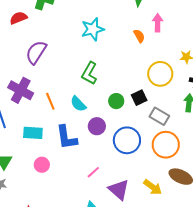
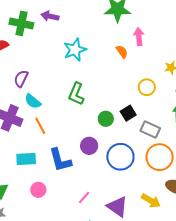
purple semicircle: (36, 52) -> (21, 79), size x0.7
yellow circle: (160, 74) -> (147, 87), size x0.7
cyan semicircle: (78, 104) -> (33, 101), moved
pink line: (93, 172) -> (84, 198), moved

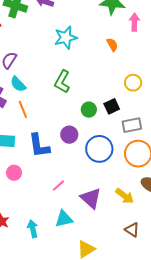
pink arrow: (139, 37) -> (134, 22), moved
gray rectangle: (150, 130) -> (132, 125), turned -42

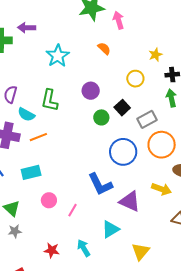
green L-shape: (62, 82) -> (50, 100), moved
orange line: (23, 109) -> (38, 137), turned -72
purple circle: (69, 135) -> (91, 91), moved
blue L-shape: (39, 146) -> (100, 184), moved
pink line: (58, 185) -> (72, 210), moved

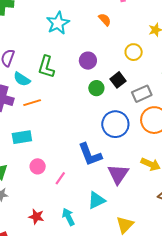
purple triangle: (130, 201) -> (118, 174), turned 35

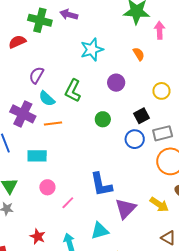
purple circle: (88, 61) -> (116, 83), moved
green circle: (96, 88) -> (103, 119), moved
blue circle: (115, 124) -> (135, 139), moved, size x0.7

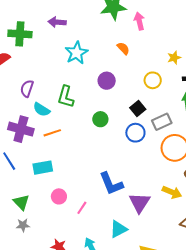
purple arrow: (69, 15) -> (57, 22), moved

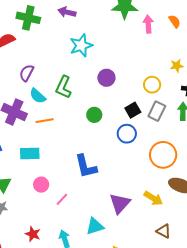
orange semicircle: (123, 48) -> (175, 21), moved
gray rectangle: (162, 122) -> (157, 111), moved, turned -48
blue L-shape: (111, 184) -> (86, 166), moved

